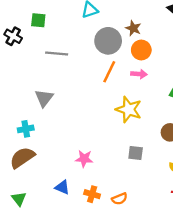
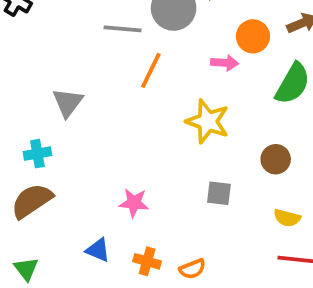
orange circle: (141, 50) -> (253, 36), moved
gray line: (57, 53) -> (123, 29), moved
orange line: (109, 72) -> (151, 70), moved

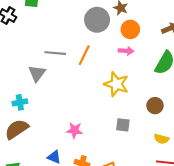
gray line: (123, 29) -> (55, 53), moved
orange circle: (253, 36) -> (130, 29), moved

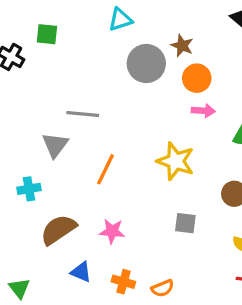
pink arrow: (126, 51) -> (203, 111), moved
orange line: (84, 55) -> (106, 169), moved
brown semicircle: (17, 129) -> (58, 230), moved

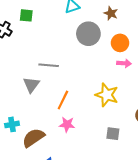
brown star: (182, 46) -> (111, 13), moved
cyan cross: (29, 189) -> (12, 124), moved
pink star: (112, 231) -> (67, 124), moved

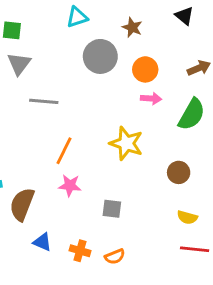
gray triangle: (31, 85) -> (19, 64), moved
gray square: (113, 134) -> (112, 209), moved
brown semicircle: (33, 138) -> (22, 204), turned -35

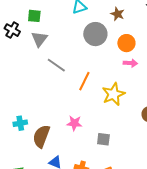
gray line: (44, 101) -> (56, 65), turned 30
yellow star: (126, 143) -> (113, 94), turned 30
orange line: (64, 151) -> (84, 81), moved

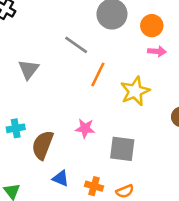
gray triangle: (39, 39) -> (29, 69), moved
gray line: (56, 65) -> (76, 45), moved
gray square: (103, 139) -> (122, 149), size x1.5

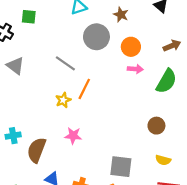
gray triangle: (29, 69) -> (15, 66), moved, turned -30
yellow star: (135, 91) -> (63, 100), moved, size x0.6
gray square: (122, 149) -> (121, 167), moved

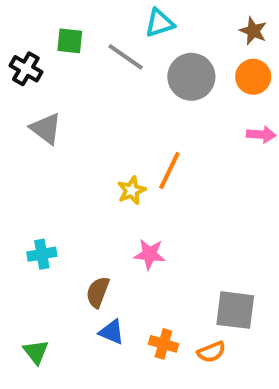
brown star: (121, 15) -> (253, 31), moved
orange circle: (131, 47) -> (253, 77), moved
gray line: (65, 63) -> (126, 57), moved
brown semicircle: (37, 150) -> (98, 292), moved, size x0.7

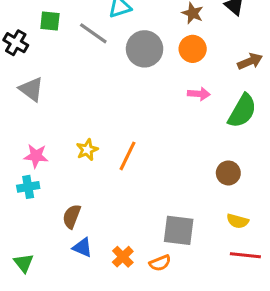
orange line: (169, 170) -> (127, 156), moved
yellow star: (132, 190) -> (87, 150), moved
pink star: (150, 254) -> (36, 156), moved
orange cross: (163, 344) -> (123, 257), turned 30

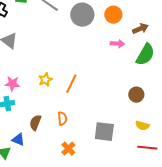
brown arrow: (250, 61) -> (140, 29), moved
blue triangle: (82, 247) -> (18, 140), moved
orange semicircle: (160, 263) -> (62, 119), moved, turned -72

